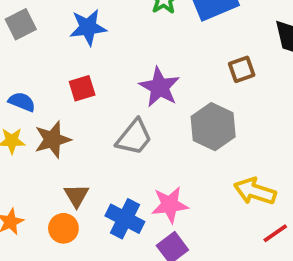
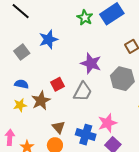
gray square: (21, 24) -> (22, 52), moved
red square: (82, 88) -> (57, 84), moved

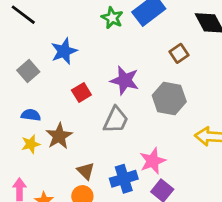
red square: (57, 84) -> (81, 93), moved
blue cross: (86, 135) -> (124, 179), turned -30

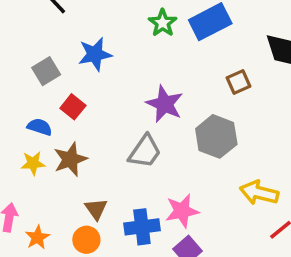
red square: (81, 93) -> (73, 107), moved, turned -30

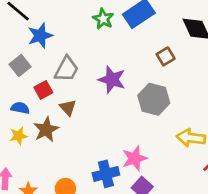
blue star: (95, 54) -> (40, 36), moved
red square: (73, 107) -> (43, 90), turned 30
gray trapezoid: (145, 151) -> (67, 69), moved
brown triangle: (96, 209) -> (68, 108), moved

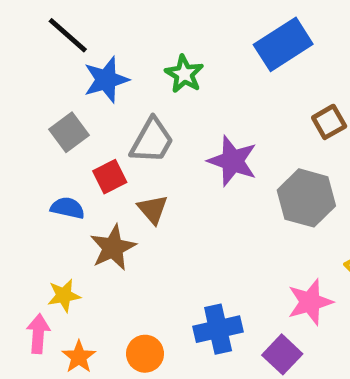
green star: (103, 19) -> (184, 74), moved
yellow star: (18, 136) -> (64, 296), moved
pink star: (135, 158) -> (310, 302), moved

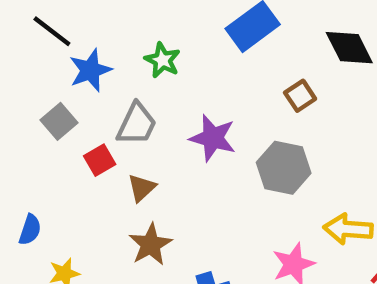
blue semicircle: (68, 208) -> (30, 230), moved, turned 100
brown triangle: (153, 209) -> (142, 188), turned 32
brown star: (113, 248) -> (150, 245), moved

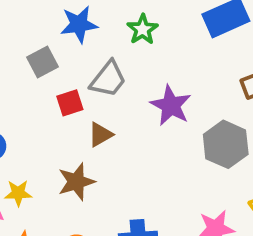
brown star: (150, 245) -> (76, 182), moved

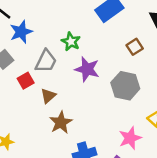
green star: (142, 29) -> (71, 42), moved
brown star: (76, 182) -> (61, 122), moved

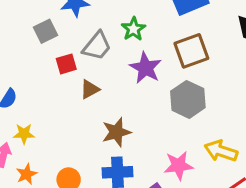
brown square: (135, 47) -> (191, 51), moved, size x1.6
brown star: (61, 122) -> (116, 132), moved

